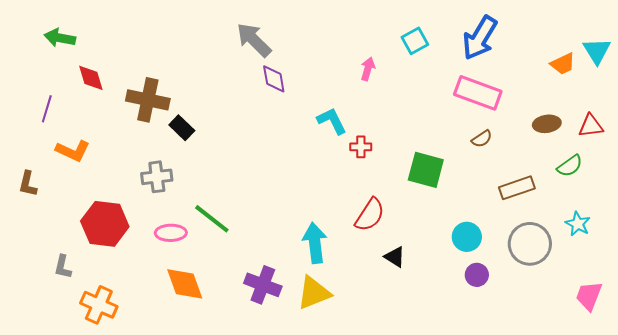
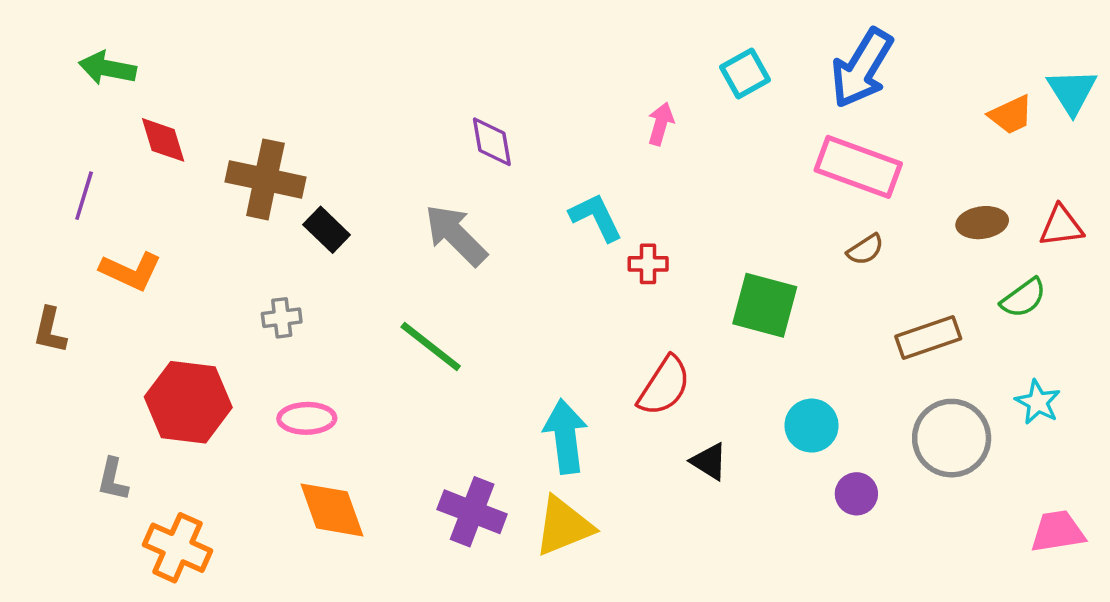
gray arrow: (254, 40) -> (456, 235), moved
gray cross: (157, 177) -> (282, 318), size x0.7
green line: (212, 219) -> (431, 347), moved
cyan circle: (467, 237) -> (812, 426), moved
pink trapezoid: (589, 296) -> (1058, 532), turned 60

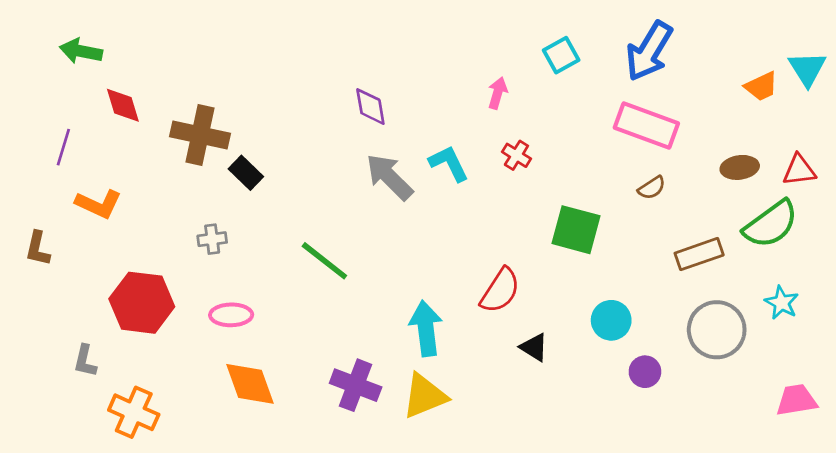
gray arrow: (456, 235) -> (389, 177), moved
red cross: (648, 264) -> (516, 155), moved, turned 32
green semicircle: (1023, 298) -> (771, 224), size x1.6

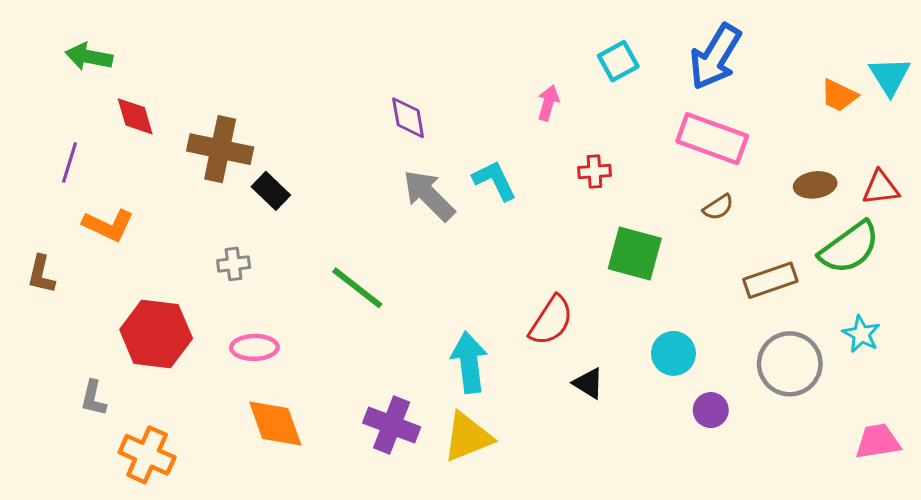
orange trapezoid: (761, 86) -> (839, 95), turned 51
red cross: (516, 155) -> (594, 171), moved, turned -36

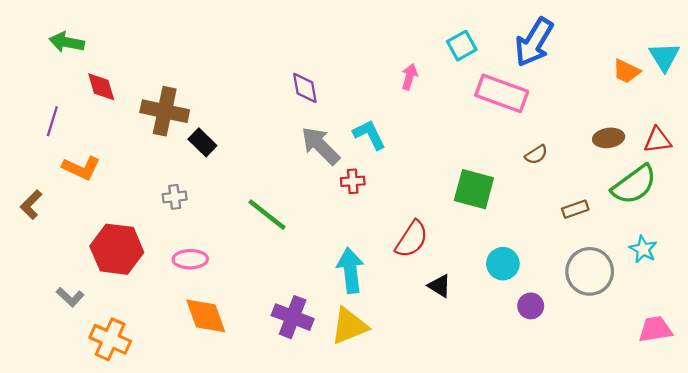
pink rectangle: (712, 139) -> (502, 93), moved
red cross: (594, 171) -> (353, 181), moved
brown L-shape: (41, 274) -> (31, 205), turned 32
brown rectangle: (770, 280) -> (575, 209), size x0.7
gray L-shape: (93, 398) -> (70, 297), turned -60

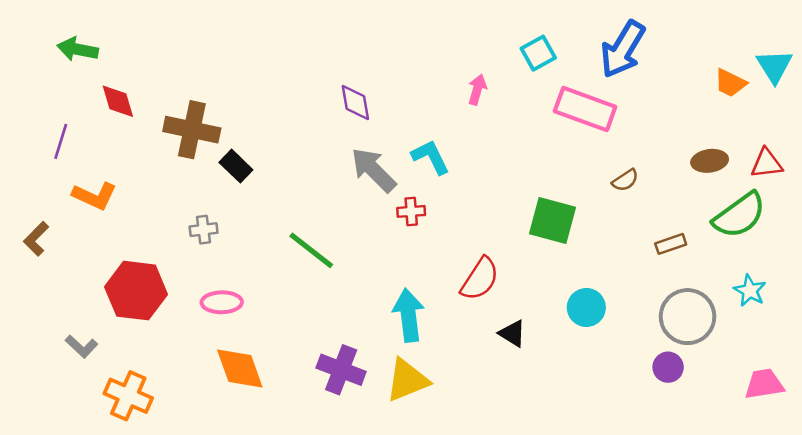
purple circle: (531, 306) -> (668, 367), moved

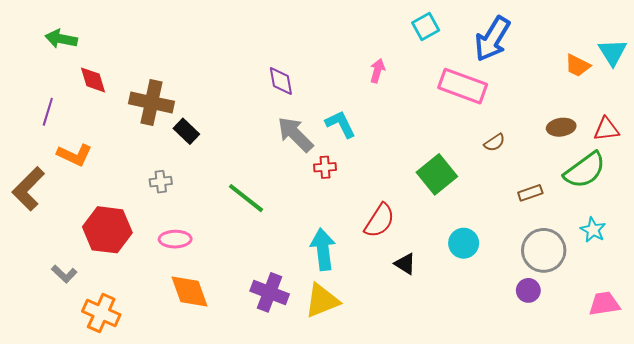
cyan square: (538, 53) -> (426, 27), moved
green square: (553, 221) -> (437, 174), turned 36
brown L-shape: (36, 239) -> (28, 189), size x1.6

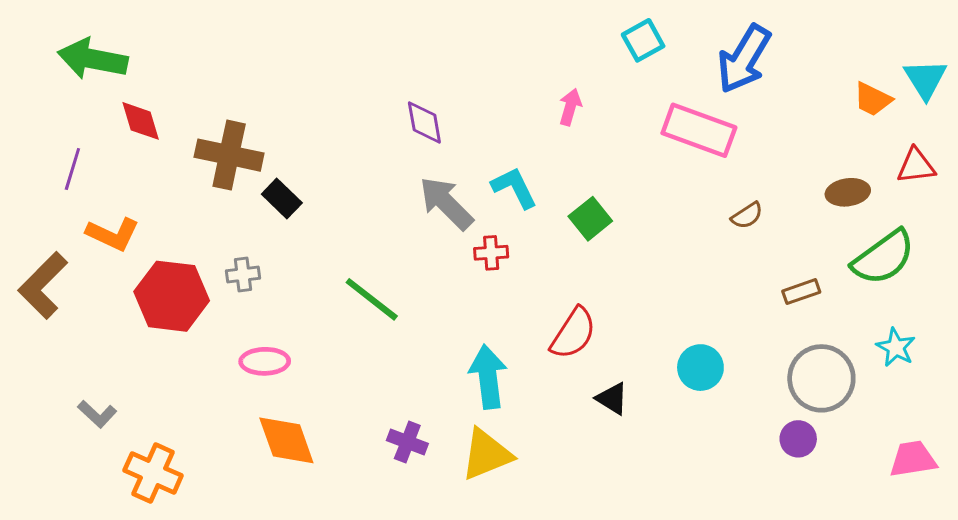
green arrow: (61, 39) -> (93, 59), size x1.4
red triangle: (606, 129) -> (916, 166), moved
green square: (437, 174) -> (590, 219), moved, size x0.7
red hexagon: (107, 230) -> (172, 296), moved
purple cross: (270, 292) -> (407, 442), size x0.7

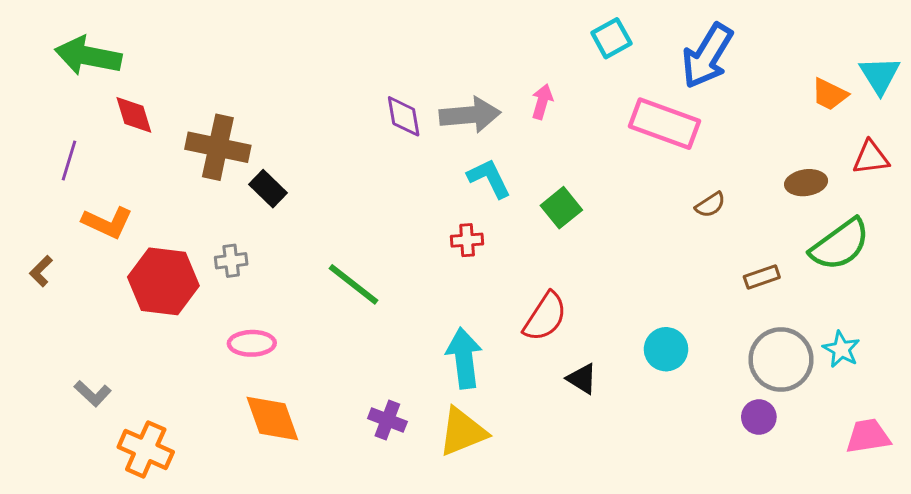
gray arrow: (446, 203) -> (470, 115), moved, turned 130
brown L-shape: (43, 285) -> (41, 271), size x0.5
cyan star: (896, 347) -> (841, 349), moved

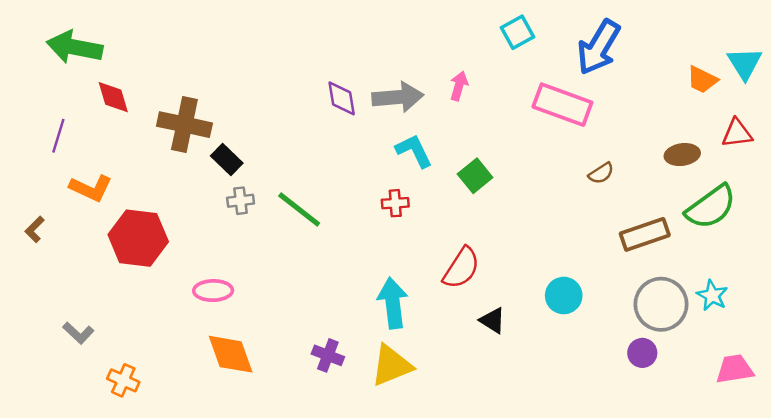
gray cross: (231, 261) -> (241, 201), moved
brown rectangle: (762, 277) -> (645, 234), size x1.6
green line: (354, 284) -> (299, 209), moved
orange cross: (146, 449) -> (123, 380), size x0.7

